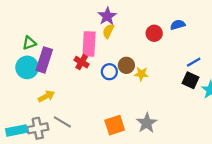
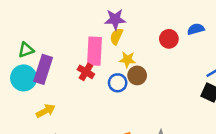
purple star: (107, 16) -> (115, 19), turned 30
yellow star: (141, 74) -> (127, 60), moved

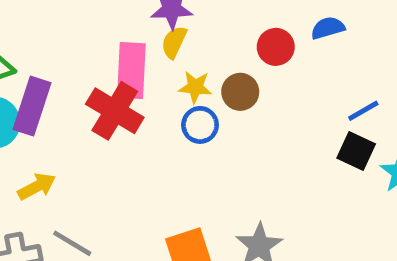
red cross: (86, 72) -> (115, 111), size x1.6
brown circle: (137, 75) -> (240, 92), moved
blue circle: (118, 83) -> (200, 125), moved

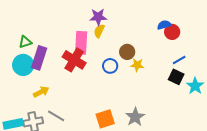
red circle: (276, 47) -> (172, 32), moved
yellow star: (195, 87) -> (137, 65), moved

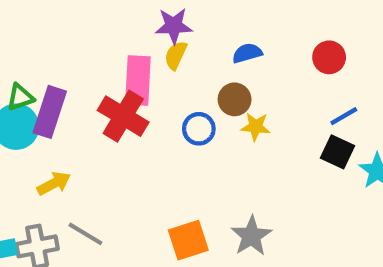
blue semicircle: (164, 25) -> (247, 53), moved
green triangle: (25, 42) -> (20, 97), moved

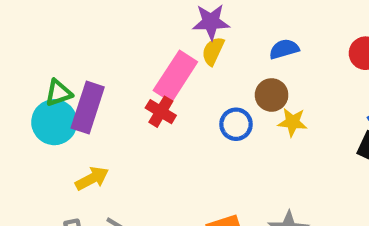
pink rectangle: (138, 80) -> (175, 76), turned 30
red cross: (123, 116) -> (161, 112), size x0.6

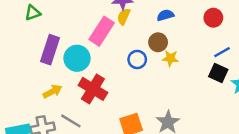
green triangle: (58, 93) -> (33, 13), moved
red cross: (161, 112) -> (93, 89), moved, size x1.6
cyan circle: (54, 122) -> (77, 58), moved

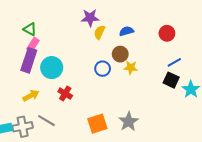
green triangle: (33, 13) -> (30, 29), moved, turned 48
yellow semicircle: (124, 16) -> (99, 32), moved
pink rectangle: (102, 31) -> (33, 45), moved, size x0.6
red cross: (93, 89) -> (65, 94), size x0.6

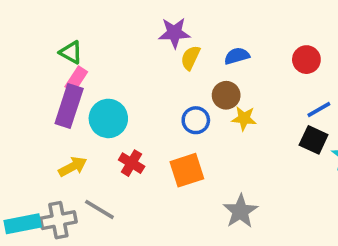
orange square: (97, 124) -> (187, 170), moved

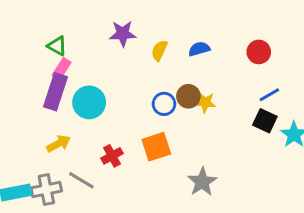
purple star: (174, 33) -> (123, 34), moved
brown circle: (226, 95) -> (188, 96), moved
red cross: (132, 163) -> (112, 156), moved, turned 30

